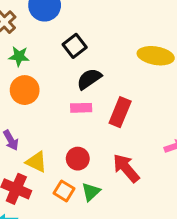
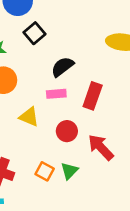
black square: (75, 46) -> (34, 33), moved
red circle: (78, 159) -> (67, 131), moved
yellow triangle: (36, 162) -> (29, 117), moved

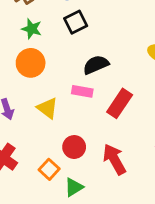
red circle: (67, 131) -> (74, 147), moved
green triangle: (69, 171) -> (74, 187), moved

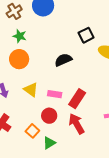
black square: (76, 22) -> (86, 35), moved
pink rectangle: (82, 91) -> (55, 94), moved
red rectangle: (120, 103) -> (77, 99), moved

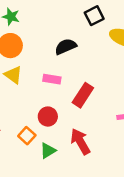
yellow triangle: (31, 90) -> (13, 75), moved
pink rectangle: (55, 94) -> (52, 79), moved
red arrow: (76, 124) -> (80, 142), moved

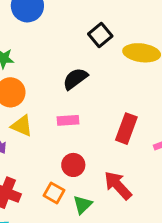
red rectangle: (83, 95) -> (126, 129), moved

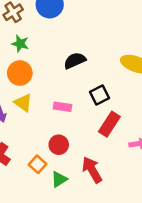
black square: (100, 35) -> (99, 95), moved
black semicircle: (75, 79) -> (75, 61), moved

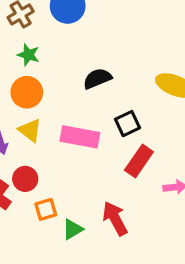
pink rectangle: (62, 107) -> (80, 137), size x1.6
red circle: (59, 145) -> (25, 179), moved
orange square: (38, 164) -> (46, 209), turned 30

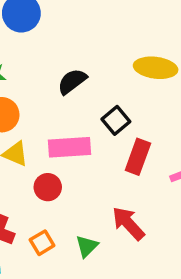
red circle: (25, 179) -> (48, 187), moved
orange square: (46, 209) -> (42, 243), moved

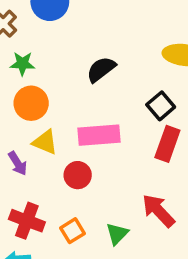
black square: (116, 120) -> (161, 106), moved

